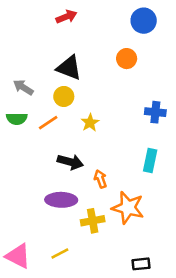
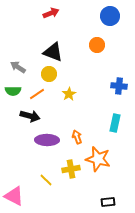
black arrow: (70, 162) -> (30, 116), moved
purple ellipse: (61, 200) -> (47, 140), moved
yellow line: (60, 253) -> (46, 180), moved, turned 72

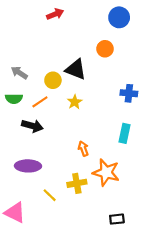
black triangle: (53, 52) -> (76, 69), moved
purple ellipse: (47, 140) -> (28, 166), moved

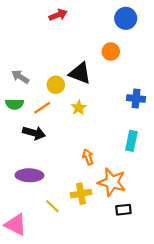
black rectangle: (117, 219) -> (123, 210), moved

